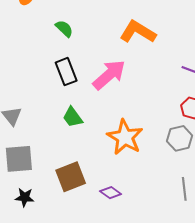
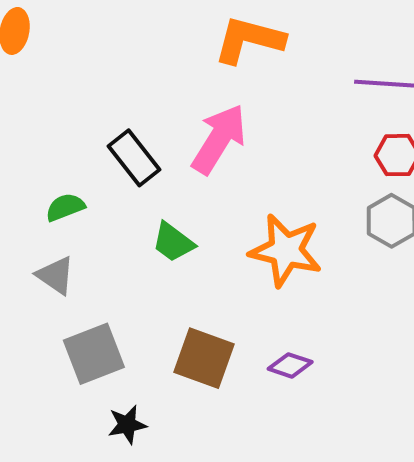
green semicircle: (64, 29) -> (65, 207), moved, turned -48
brown square: (71, 177) -> (204, 358), turned -32

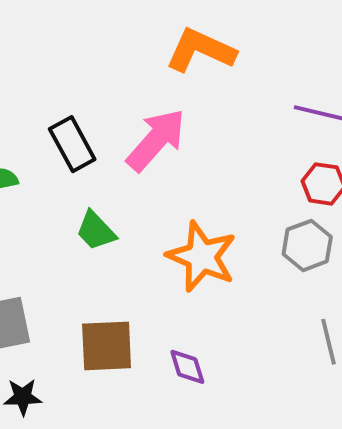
brown square: (204, 358) -> (107, 346), turned -32
purple diamond: (290, 365) -> (187, 367), turned 45

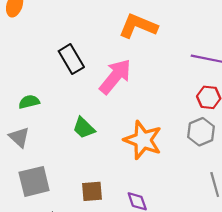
black rectangle: (72, 144) -> (71, 59), moved
brown square: (107, 346) -> (92, 191), size x0.7

